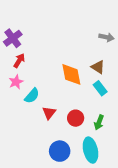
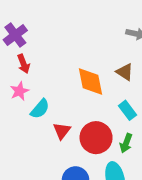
red arrow: (19, 61) -> (24, 64), turned 128
cyan rectangle: (100, 88) -> (127, 110), moved
red circle: (76, 118) -> (96, 138), size x1.5

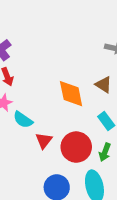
cyan semicircle: (40, 109) -> (23, 120), turned 84

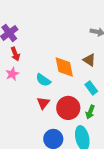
cyan semicircle: (23, 120) -> (43, 80), moved

